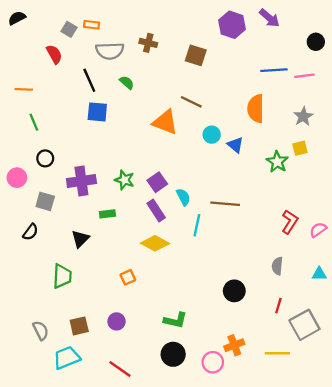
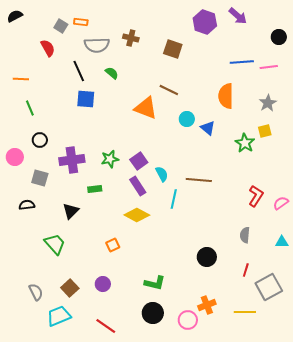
green star: (124, 180) -> (110, 159), turned -30
black semicircle: (30, 232) -> (27, 205), turned -133
green trapezoid: (62, 276) -> (55, 244), turned -45
brown square: (79, 326) -> (70, 288), turned -30

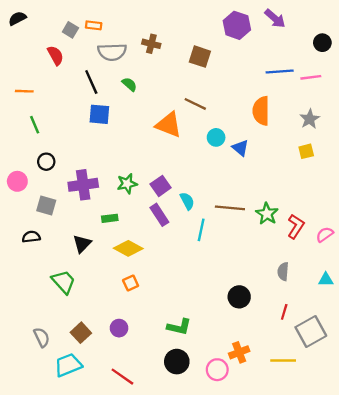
green star: (245, 143) -> (267, 214), moved
yellow diamond: (137, 215) -> (128, 248), moved

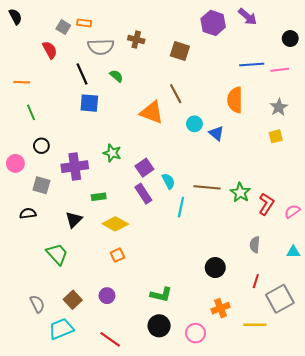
black semicircle: (17, 18) -> (15, 17), turned 91
brown line: (195, 104) -> (176, 94), turned 36
green star: (127, 184) -> (112, 153), moved, turned 30
orange cross: (239, 352) -> (220, 308), moved

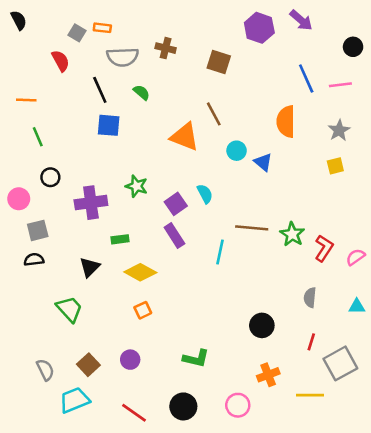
blue line: (252, 65) -> (306, 78), turned 70
cyan semicircle: (168, 181) -> (205, 194), moved
gray square: (41, 185) -> (38, 230), moved, turned -30
black circle: (159, 326) -> (183, 406), moved

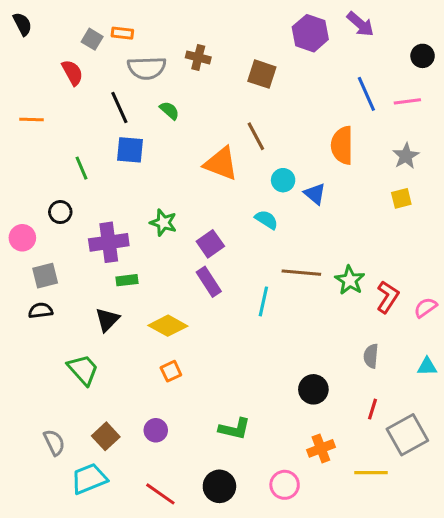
green line: (38, 137) -> (81, 168), moved
cyan semicircle: (205, 194) -> (266, 220), moved, turned -30
green rectangle: (120, 239) -> (127, 280), moved

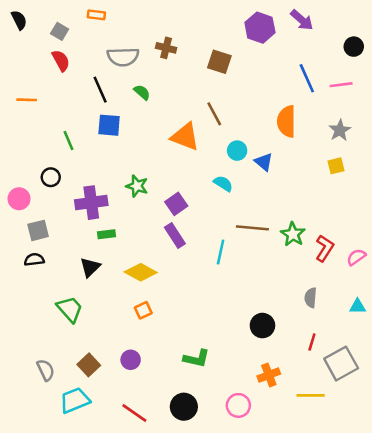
orange rectangle: (122, 33) -> (96, 15), moved
gray square: (92, 39) -> (60, 31), moved

